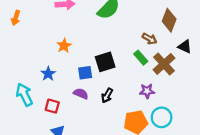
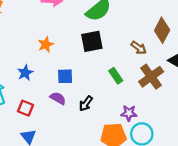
green rectangle: (141, 58) -> (116, 76), moved
black square: (105, 62) -> (92, 41), moved
purple star: (147, 91) -> (129, 113), moved

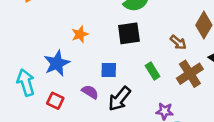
blue star: (25, 73) -> (57, 63), size x1.5
blue square: (65, 76) -> (109, 70), moved
black arrow: (86, 103) -> (119, 99), size x1.5

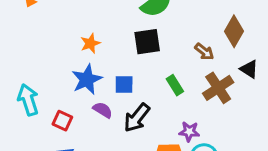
blue star: (57, 63) -> (87, 79), moved

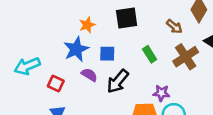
orange star: (90, 43) -> (87, 25), moved
cyan arrow: (28, 100) -> (27, 66), turned -95

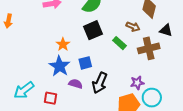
green rectangle: (150, 54) -> (119, 43), moved
brown cross: (186, 57) -> (149, 48), turned 35

